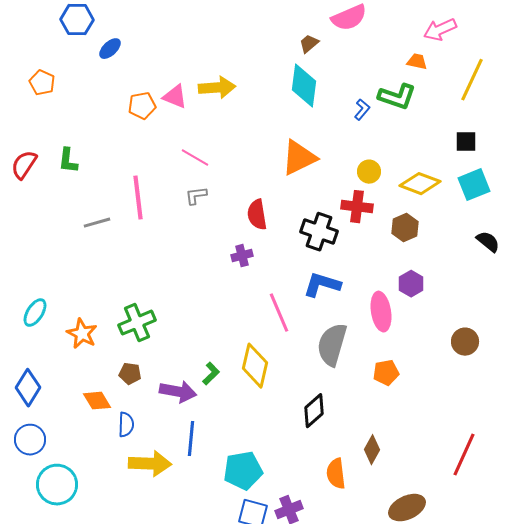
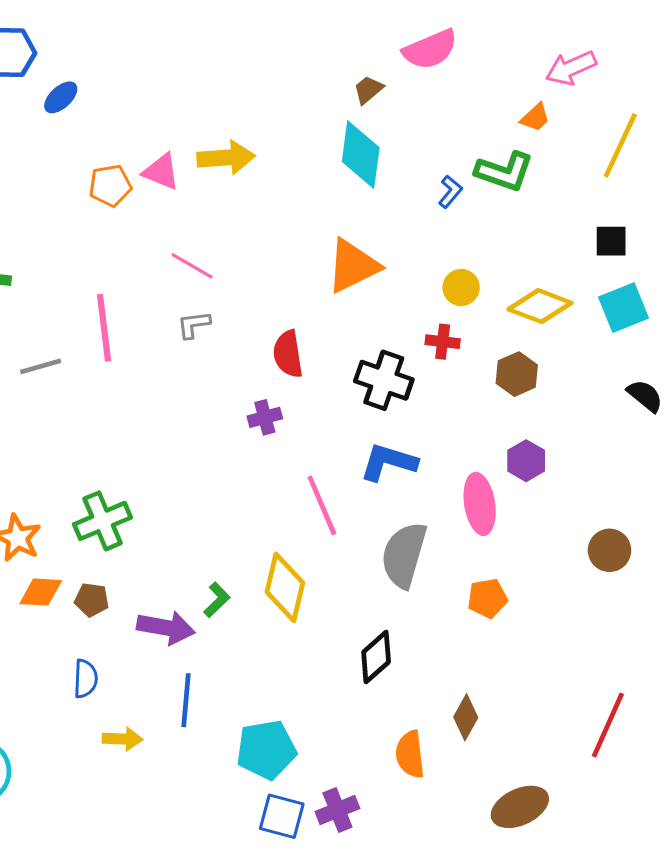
orange trapezoid: (417, 62) -> (535, 117), turned 125
red cross: (357, 207) -> (443, 342), size x0.7
orange diamond: (97, 401) -> (41, 592), moved, turned -56
yellow arrow: (150, 464) -> (123, 739), size x0.6

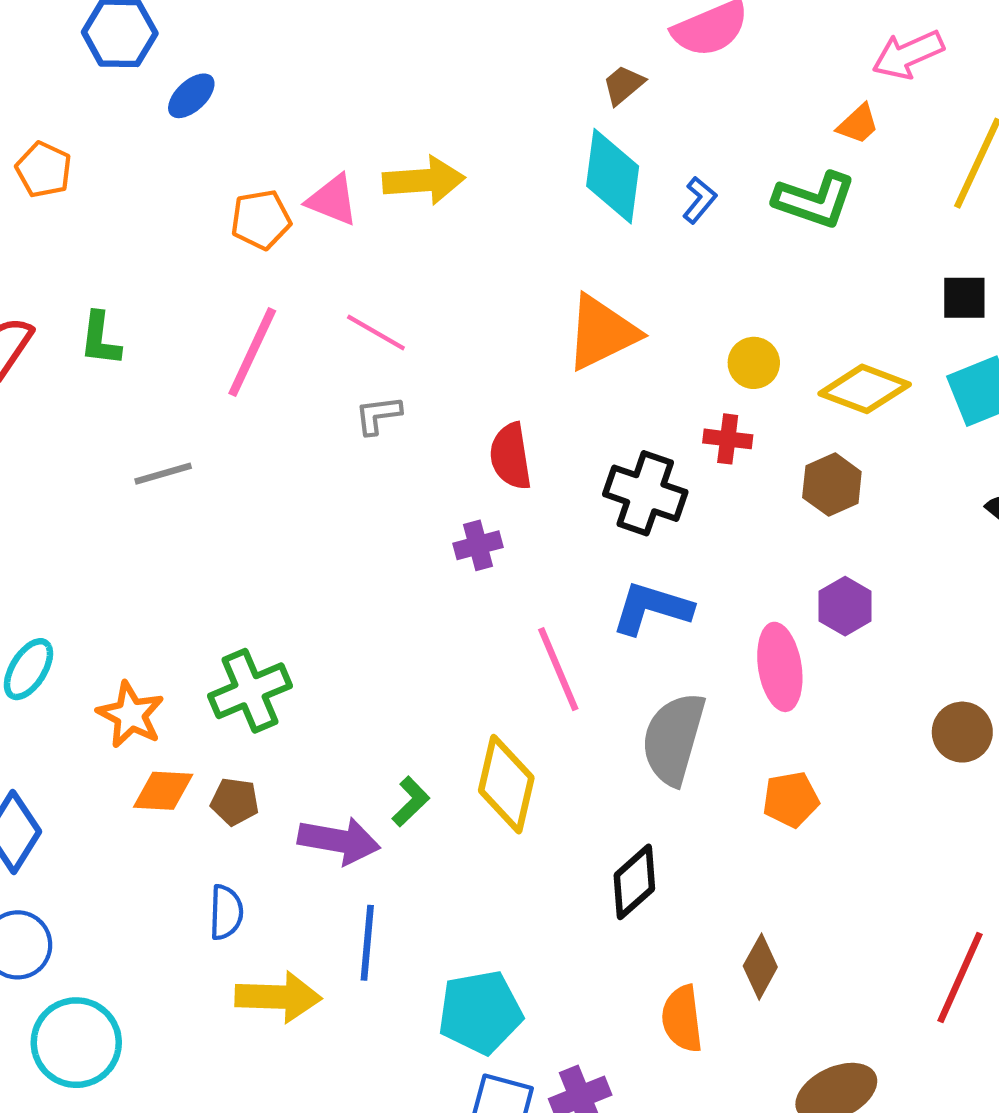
blue L-shape: (450, 192) -> (700, 200), moved
pink line: (104, 328) -> (252, 352), moved, turned 32
yellow arrow: (123, 739) -> (278, 997), size x1.5

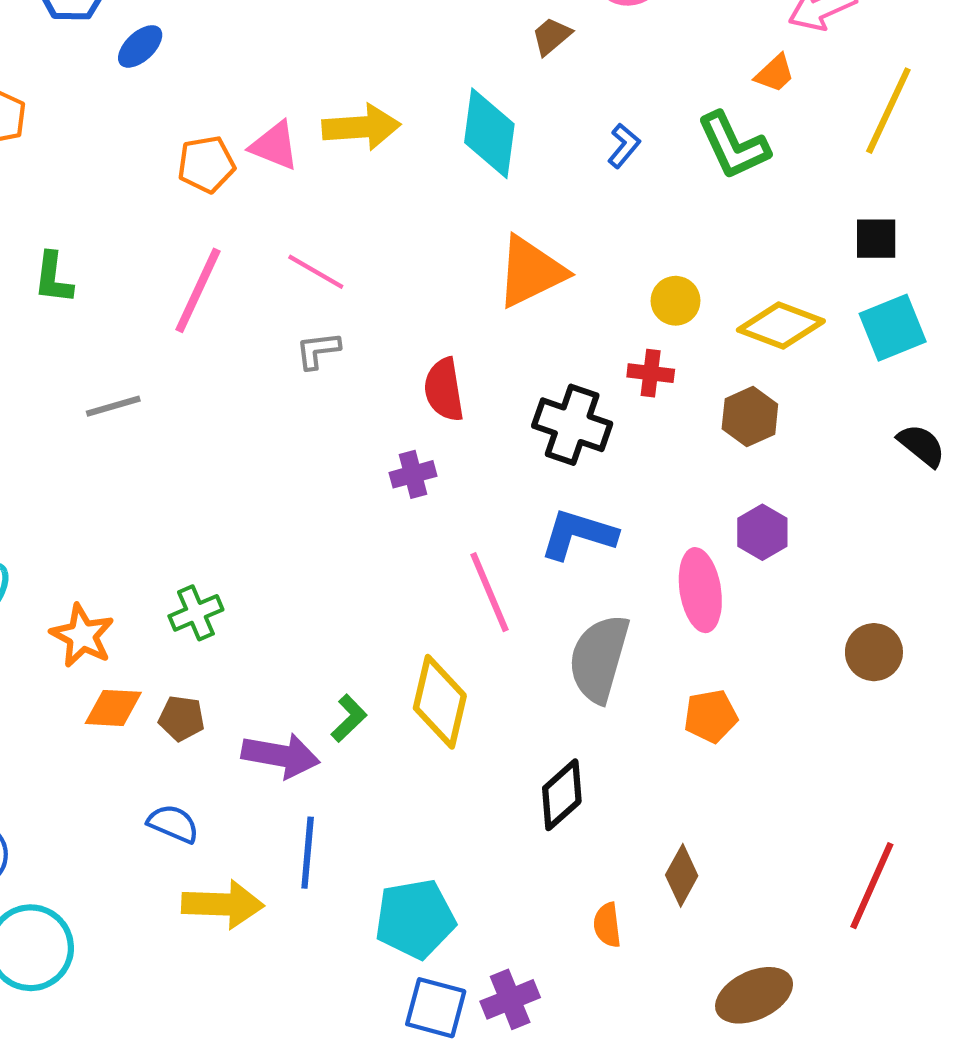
cyan diamond: (613, 176) -> (489, 133), moved
green L-shape: (815, 200) -> (733, 146), turned 46
green cross: (250, 691) -> (196, 613), size x0.7
blue semicircle: (226, 912) -> (173, 824), turned -69
orange semicircle: (682, 1019) -> (607, 925), size x0.7

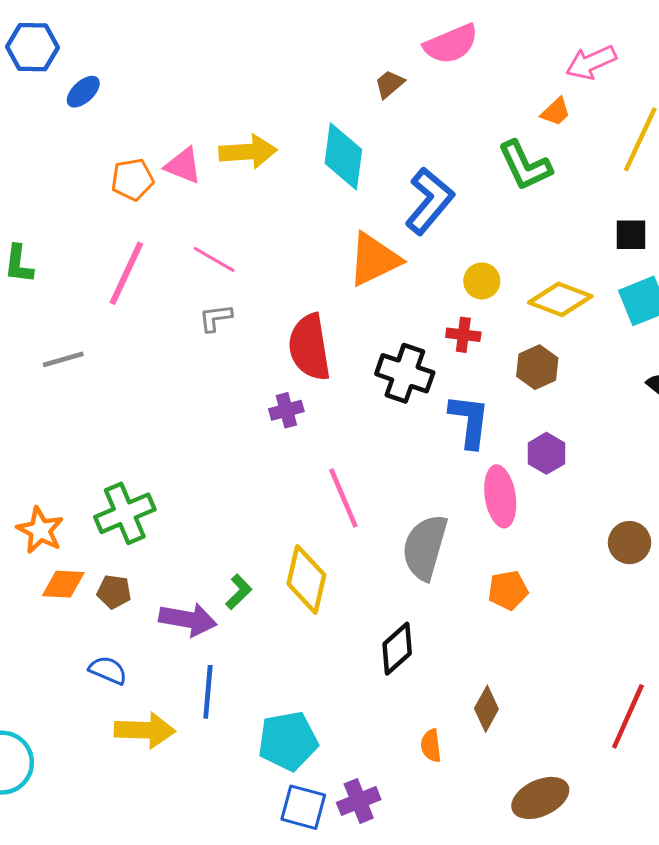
blue L-shape: (624, 146) -> (429, 201), moved, size x2.0
red semicircle: (444, 390) -> (309, 347), size x1.4
blue L-shape: (578, 534) -> (469, 421), moved, turned 80
green cross: (196, 613) -> (125, 513), size x1.5

